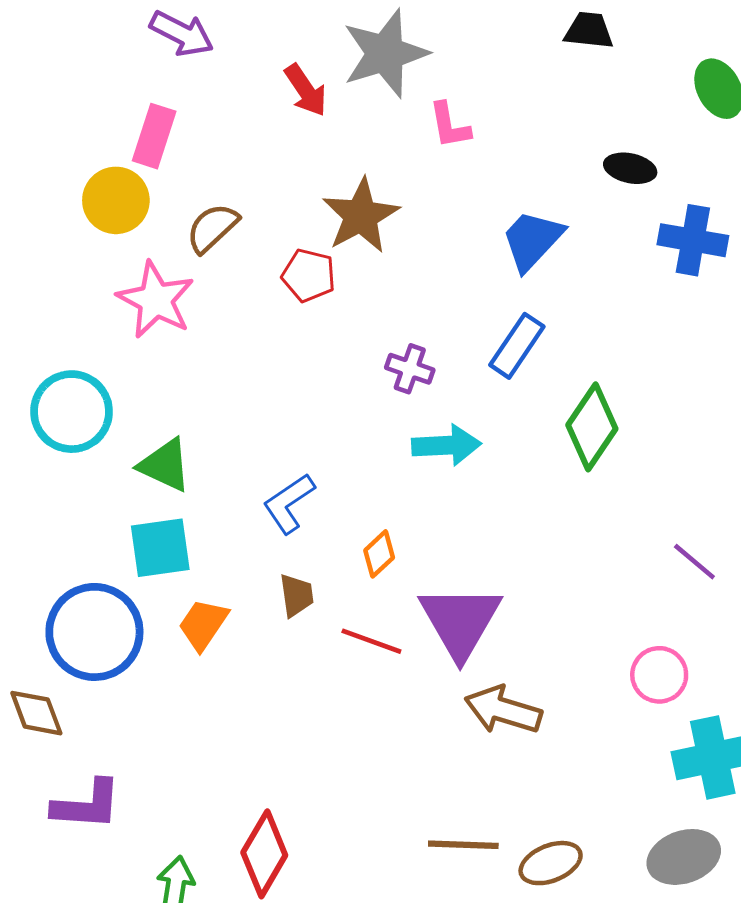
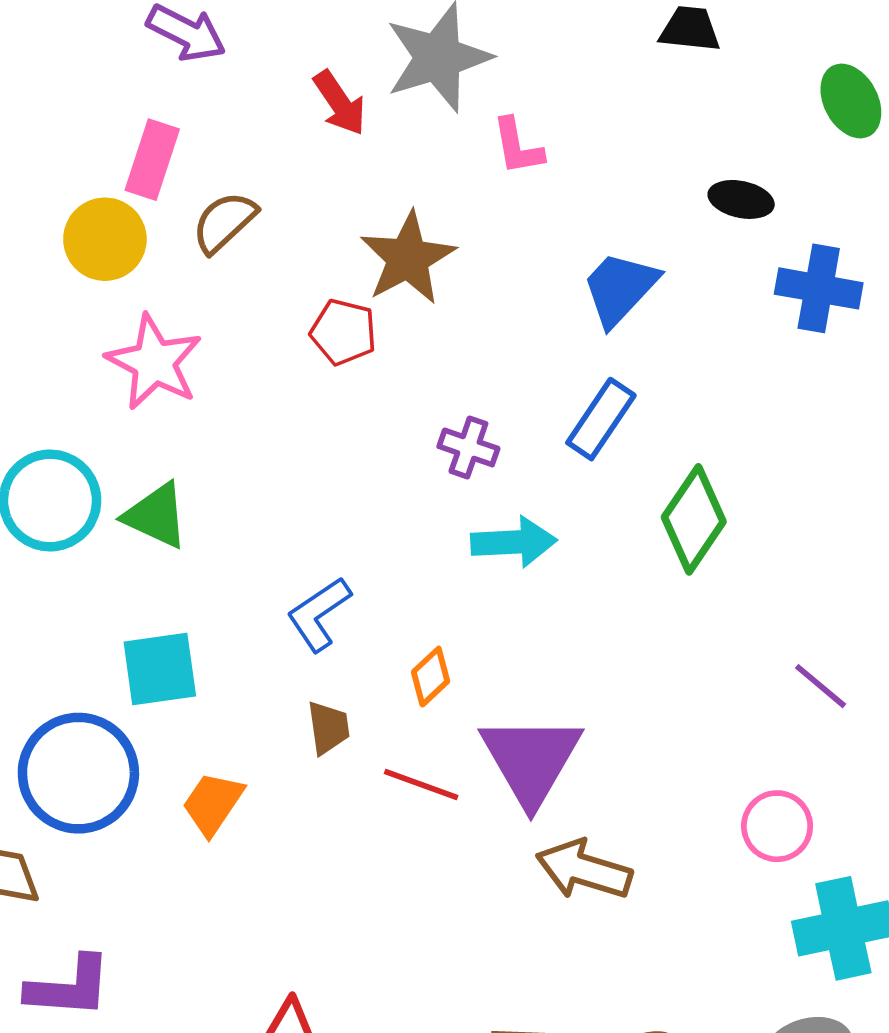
brown semicircle: (212, 228) -> (224, 222), moved
green triangle: (165, 465) -> (156, 516), moved
orange trapezoid: (203, 624) -> (213, 803), moved

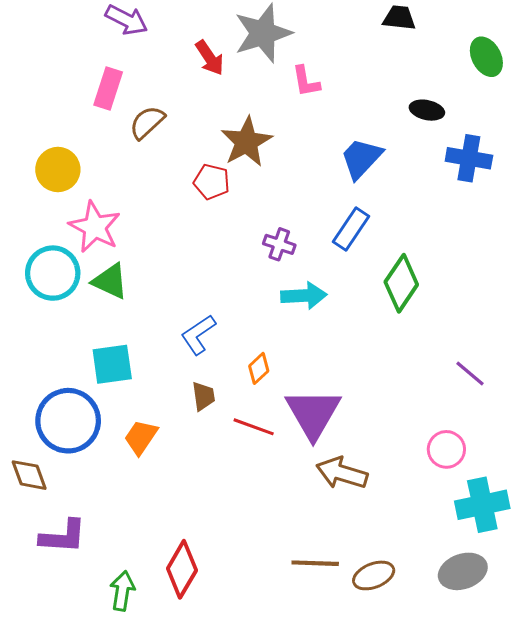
yellow circle: (105, 239) -> (58, 170), moved
pink star: (154, 362) -> (95, 227), moved

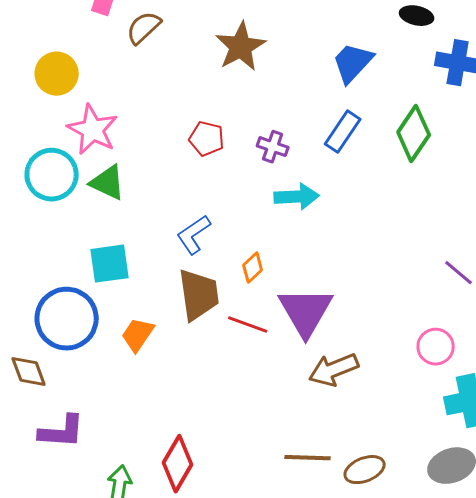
red pentagon: (212, 182) -> (207, 139), moved
green diamond: (401, 283) -> (414, 134), moved
brown trapezoid: (203, 396) -> (199, 295), size x1.8
brown arrow: (342, 473) -> (334, 370), turned -39

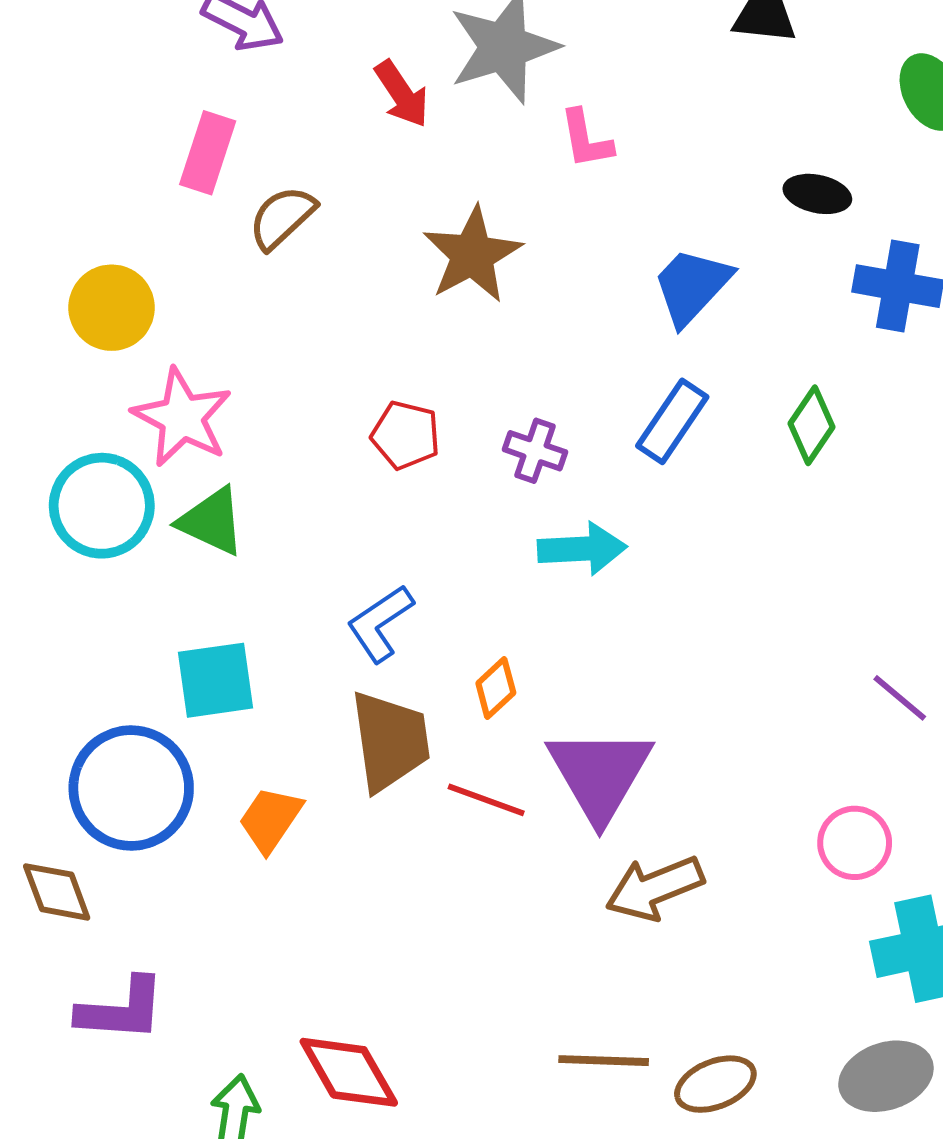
green diamond: (414, 134) -> (811, 425), size x0.7
red diamond: (178, 464) -> (349, 1072), turned -60

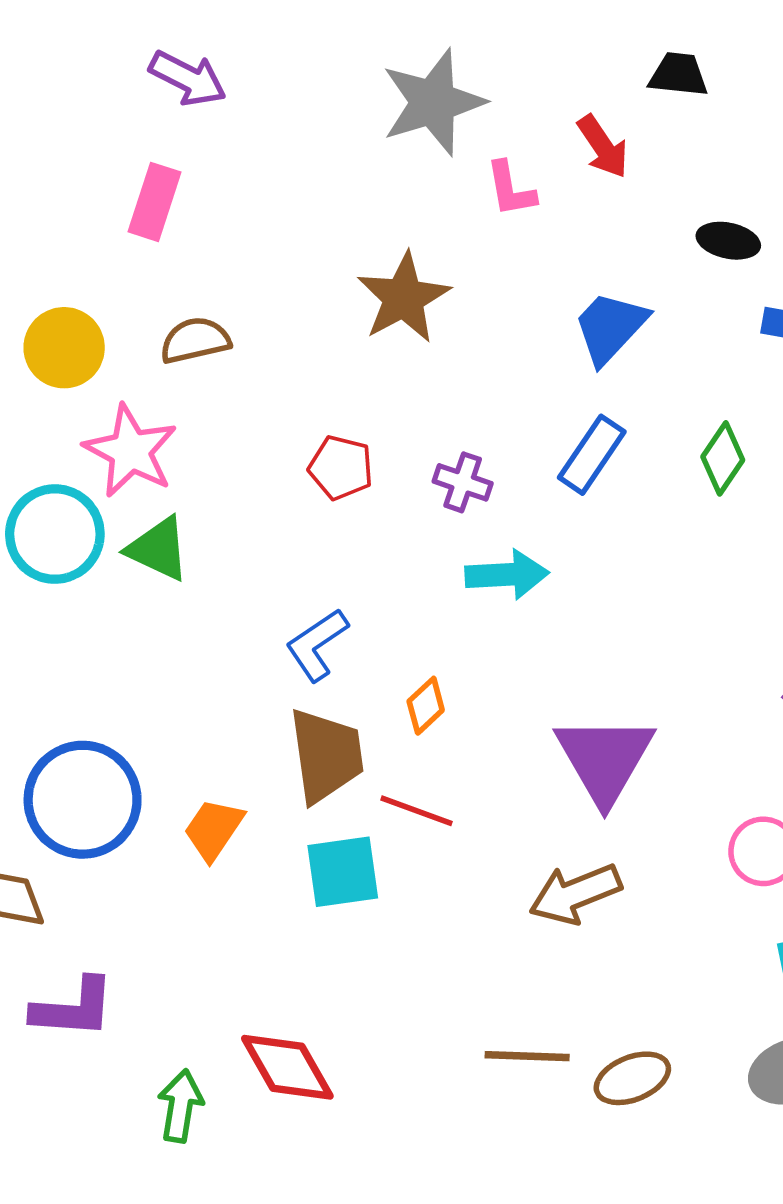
red arrow: (402, 94) -> (603, 147), moved
brown semicircle: (282, 217) -> (195, 340), moved, turned 30
cyan square: (215, 680) -> (343, 872), moved
purple triangle: (600, 774) -> (605, 759), moved

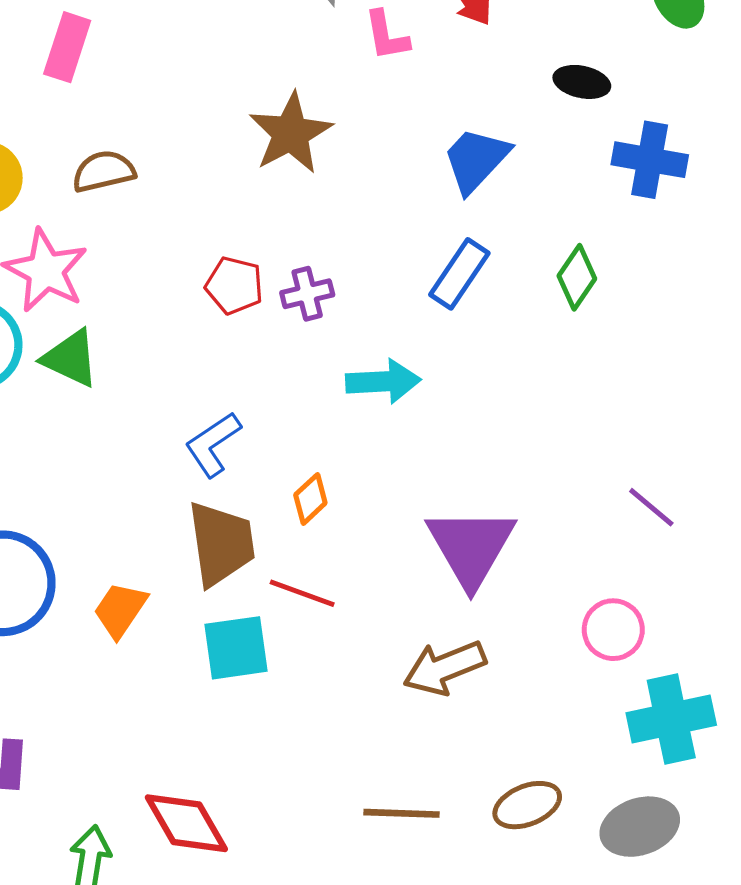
purple cross: (463, 482) -> (307, 294), moved, turned -33
brown ellipse: (632, 1078) -> (527, 805), moved

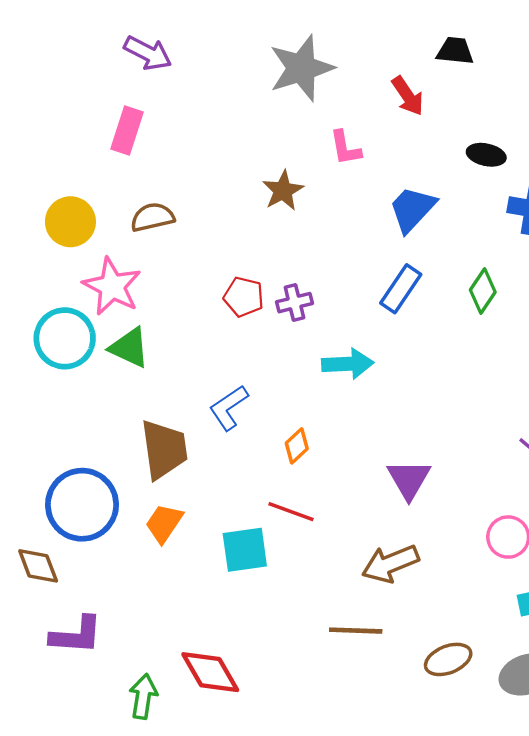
pink L-shape: (387, 36) -> (345, 148), moved
brown star: (291, 133) -> (283, 191), size x0.7
brown trapezoid: (221, 544) -> (164, 449), moved
purple triangle: (471, 547) -> (409, 479), size x0.7
brown line: (401, 813) -> (356, 631), moved

